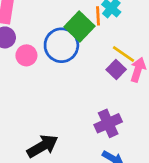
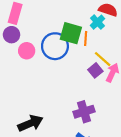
orange line: (98, 16) -> (86, 38), moved
green square: (80, 26) -> (71, 33), turned -35

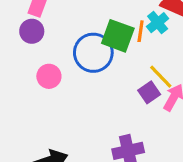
orange line: (86, 38) -> (141, 31), moved
pink circle: (27, 51) -> (49, 76), moved

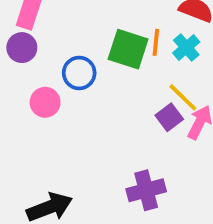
cyan cross: (158, 23) -> (186, 47), moved
blue circle: (93, 53) -> (79, 73), moved, size x0.7

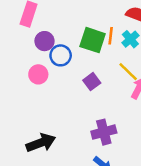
purple circle: (22, 48) -> (44, 41), moved
purple square: (169, 117) -> (92, 82), moved

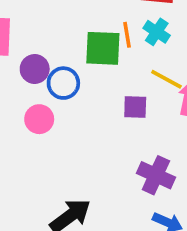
purple square: (92, 82) -> (135, 107), moved, turned -36
purple cross: (104, 132) -> (156, 175), turned -35

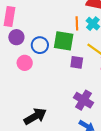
green square: (103, 48) -> (64, 41), moved
purple circle: (35, 69) -> (16, 37), moved

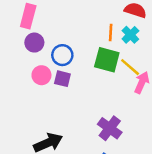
green square: (64, 41) -> (107, 60), moved
purple square: (77, 62) -> (62, 79), moved

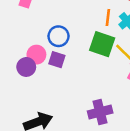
purple circle: (34, 43) -> (26, 67), moved
purple cross: (110, 128) -> (100, 112), turned 35

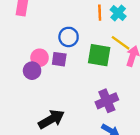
blue circle: (59, 36) -> (69, 37), moved
green square: (102, 44) -> (99, 55), moved

